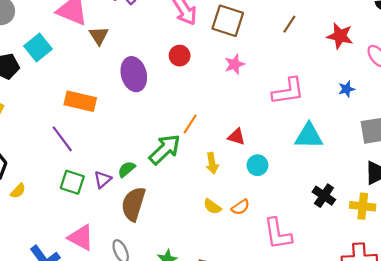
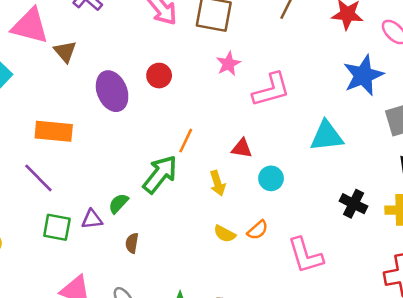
red circle: (180, 56) -> (159, 76), moved
blue star: (347, 89) -> (363, 75), size x2.0
pink L-shape: (288, 91) -> (271, 90), moved
purple triangle: (103, 180) -> (92, 219), turned 42
brown semicircle: (133, 204) -> (132, 243), size x0.5

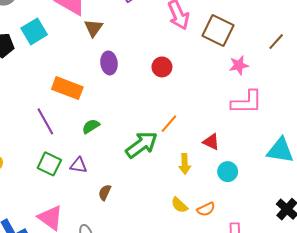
pink star: (228, 64) -> (239, 65), moved
purple ellipse: (112, 91) -> (109, 63), moved, size x0.7
green semicircle: (118, 203) -> (91, 126), moved

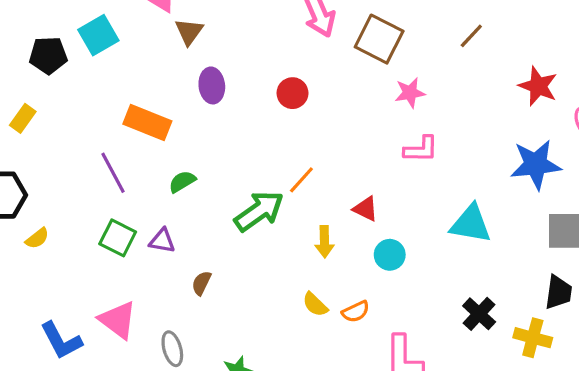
brown line: (276, 42) -> (471, 36), moved
pink L-shape: (247, 102) -> (421, 149), size x0.7

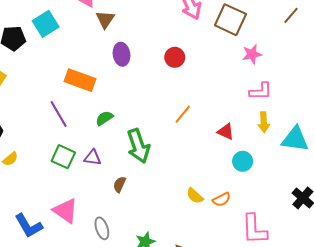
green arrow: (259, 211) -> (138, 146), moved, turned 108
yellow arrow: (324, 242) -> (264, 122), moved

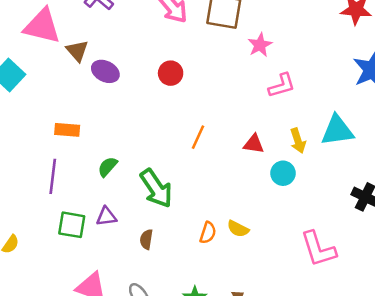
purple ellipse: (122, 54) -> (105, 71), moved, turned -40
orange rectangle: (80, 80) -> (67, 130), size x0.7
purple line: (59, 114) -> (53, 176), turned 52
yellow arrow: (264, 122) -> (298, 141), moved
orange semicircle: (222, 199) -> (208, 233), moved, turned -30

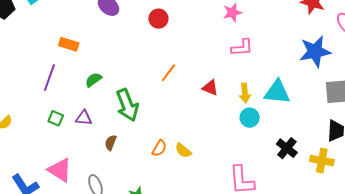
cyan circle: (283, 173) -> (250, 118), moved
green square: (72, 225) -> (56, 118), size x0.7

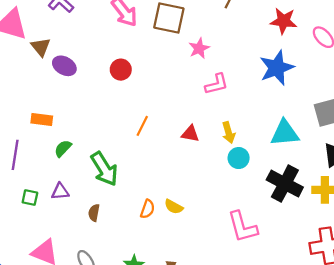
orange rectangle: (69, 44) -> (42, 120), moved
blue star: (315, 51) -> (277, 68), moved
cyan triangle: (277, 92) -> (285, 133), moved
black cross: (287, 148) -> (285, 184), size x1.5

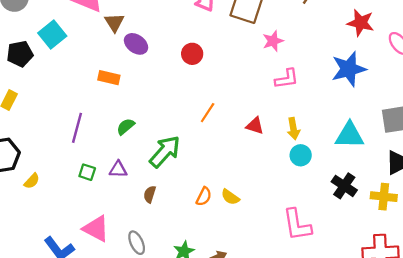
orange rectangle: (42, 120) -> (109, 78), moved
green arrow: (104, 169) -> (165, 152), turned -112
black cross: (285, 184) -> (344, 186), size x0.7

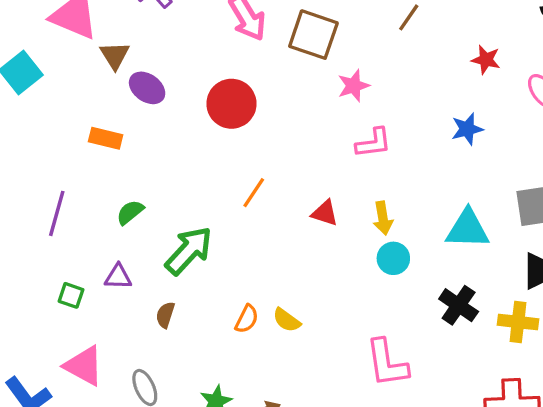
red star: (361, 23) -> (486, 60), size x0.7
red circle: (192, 54) -> (231, 104), size x1.5
blue star: (349, 69) -> (467, 129), size x0.6
green square: (87, 172) -> (71, 295), moved

